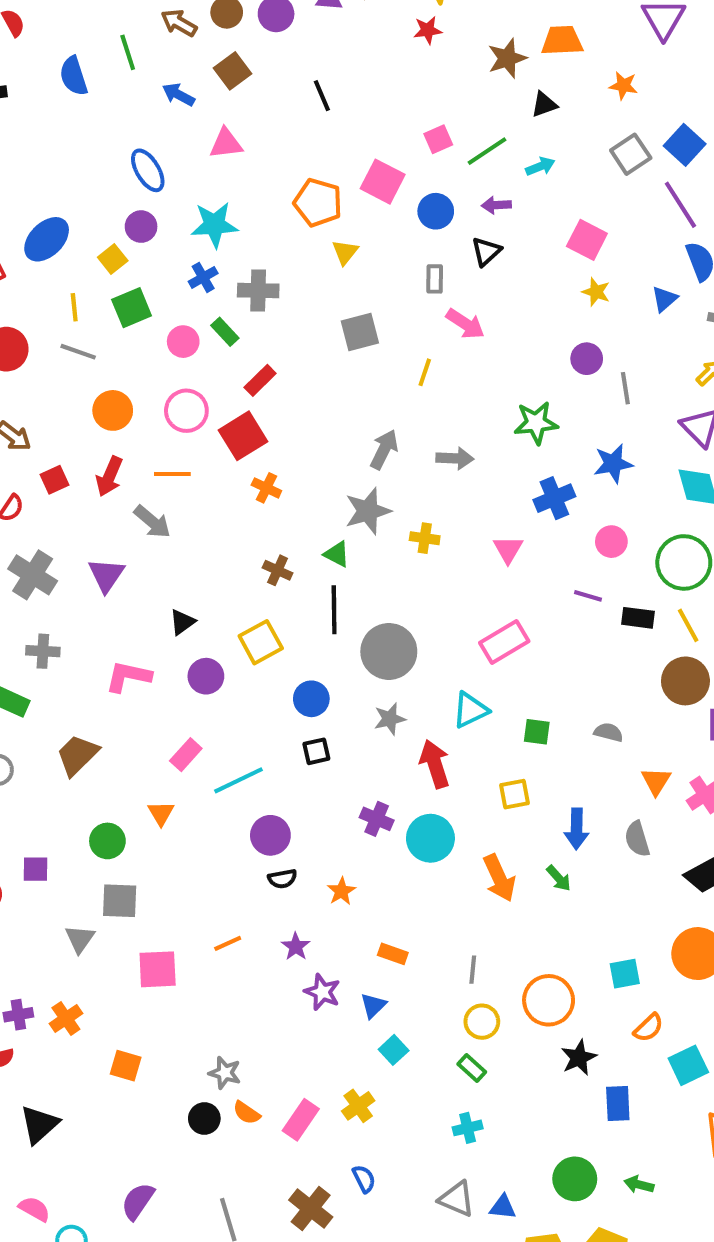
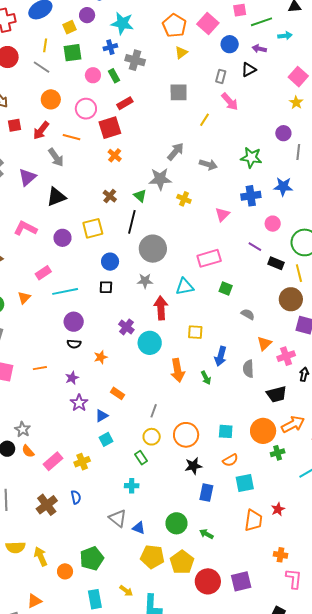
black triangle: (182, 622) -> (56, 197), moved, size x1.5
green square: (537, 732) -> (226, 288), moved

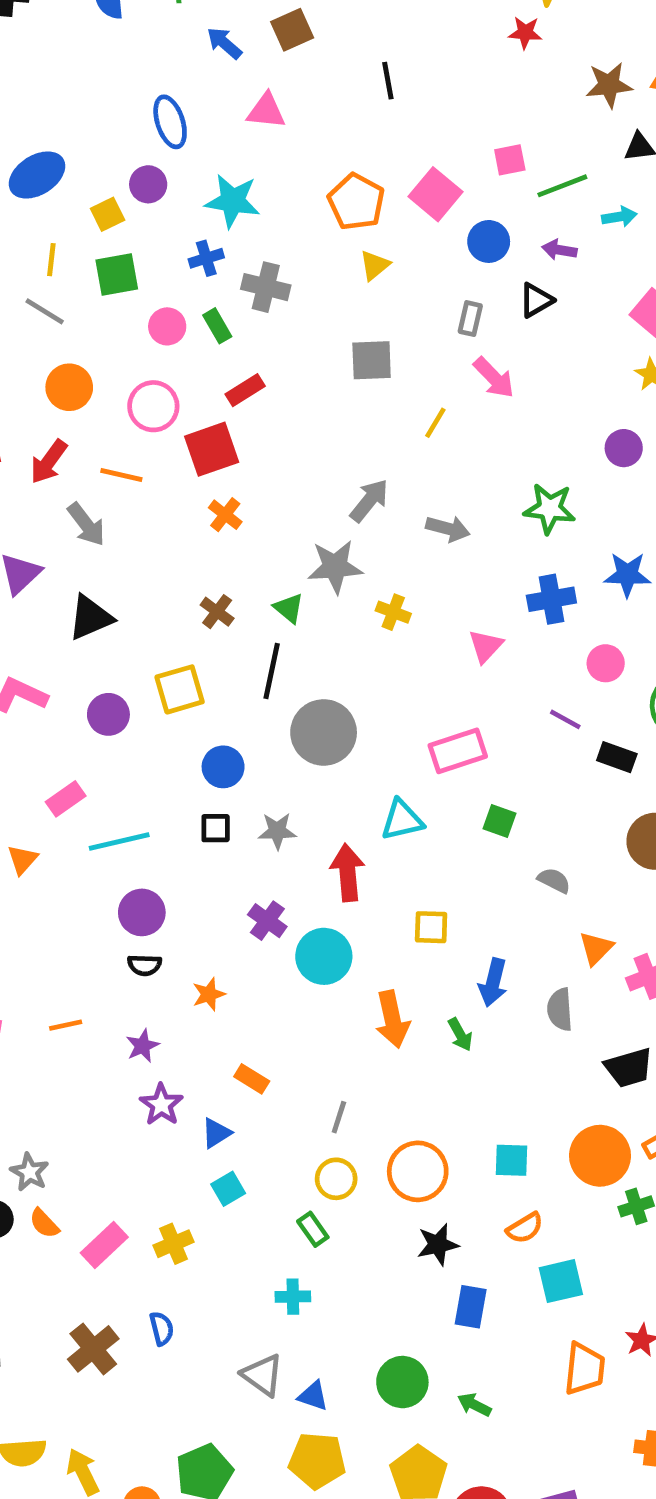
gray star: (145, 281) -> (277, 831), moved
yellow pentagon: (152, 557) -> (317, 1461), moved

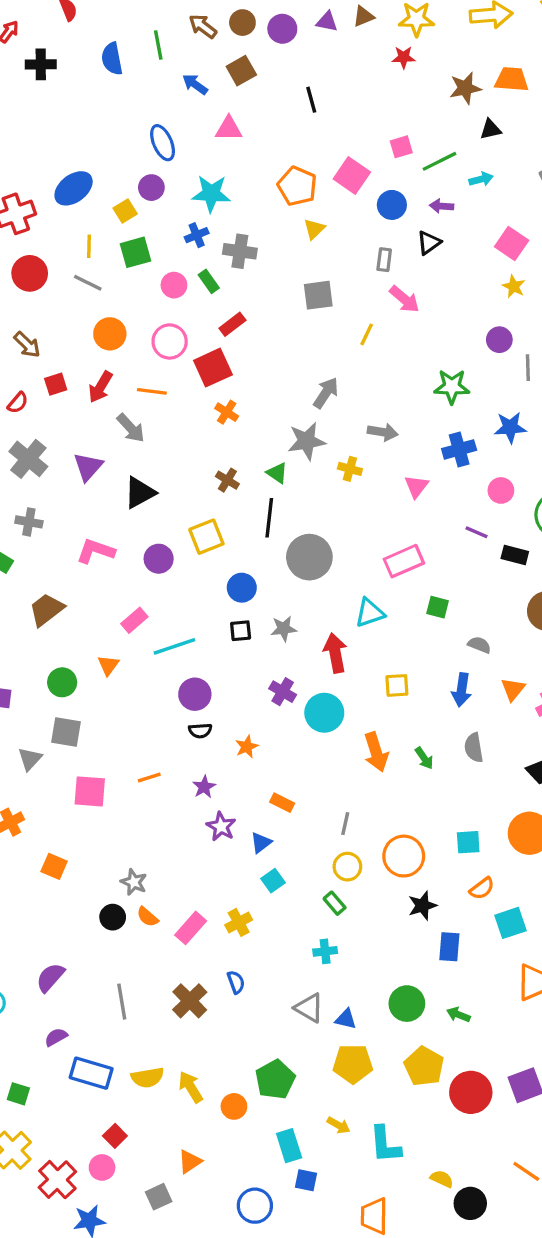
gray arrow: (448, 529) -> (383, 432), moved
blue arrow: (493, 982) -> (462, 690), moved
gray semicircle: (560, 1009) -> (474, 748), moved

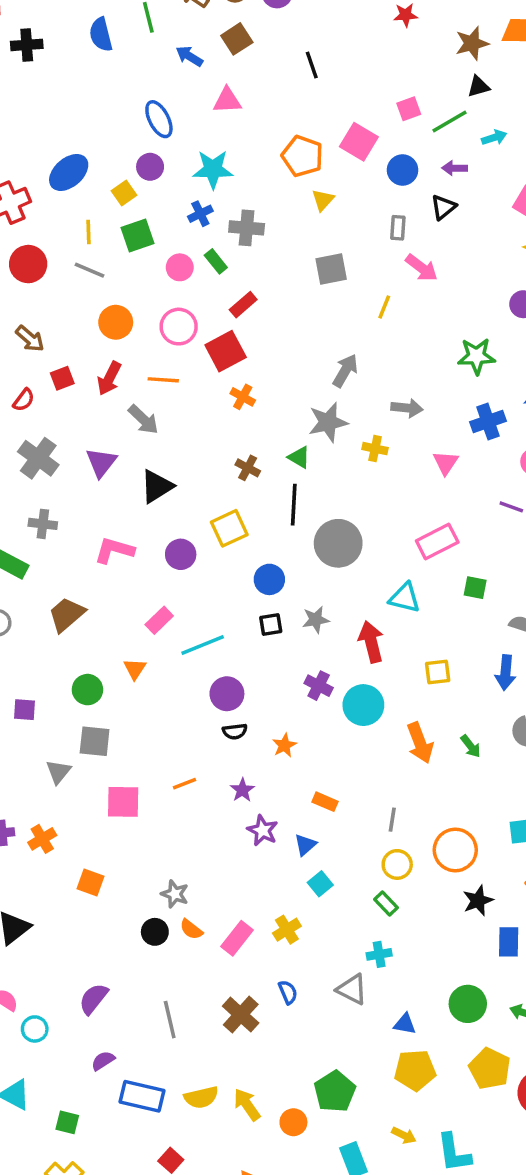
black triangle: (491, 129) -> (478, 86), moved
cyan triangle: (370, 613) -> (405, 598), turned 36
gray triangle: (309, 1008) -> (352, 989), moved

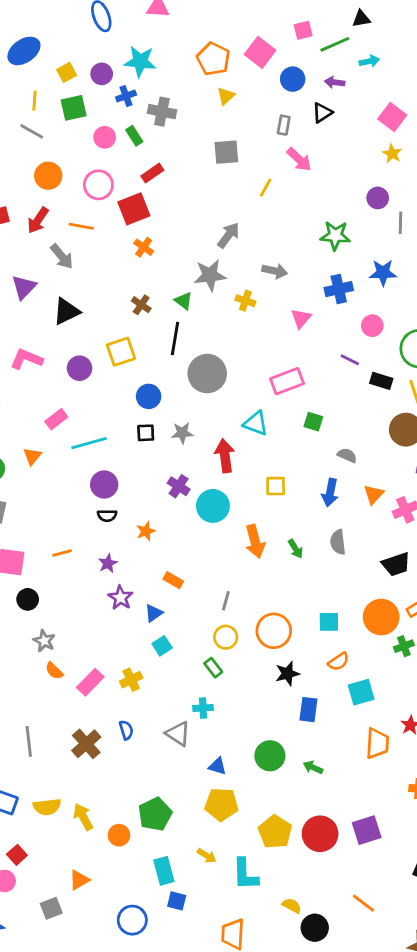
purple circle: (150, 167) -> (102, 74), moved
black circle: (155, 932) -> (28, 599), moved
yellow pentagon: (490, 1068) -> (275, 832), moved

